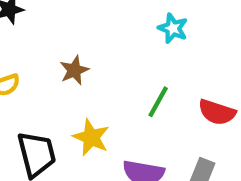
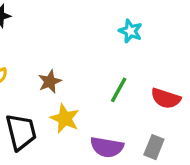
brown star: (74, 70) -> (50, 81), moved

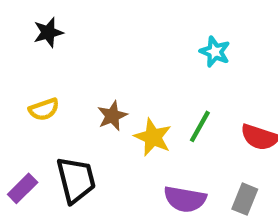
yellow star: (65, 118) -> (153, 137), moved

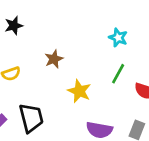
brown star: (112, 116) -> (54, 59), moved
green line: (200, 126) -> (118, 74), moved

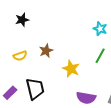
brown star: (54, 59) -> (46, 51), moved

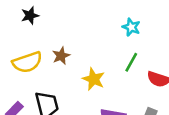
yellow semicircle: (20, 56) -> (27, 62), size x1.6

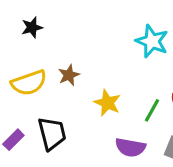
cyan star: (131, 27) -> (152, 41), size x1.5
green line: (131, 62) -> (152, 110), moved

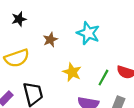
cyan star: (152, 41) -> (88, 33), moved
brown star: (69, 75) -> (50, 40), moved

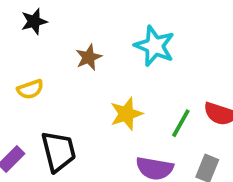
yellow semicircle: (17, 58) -> (30, 89), size x0.6
yellow star: (72, 72) -> (126, 114), turned 30

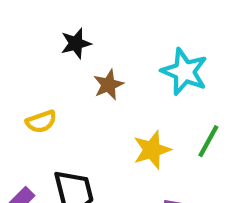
black star: (34, 22) -> (76, 43), moved
green line: (181, 123) -> (208, 141), moved

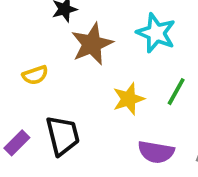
brown star: (108, 85) -> (92, 44), size x1.6

